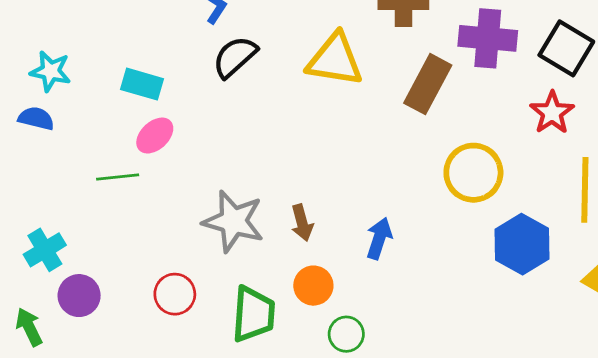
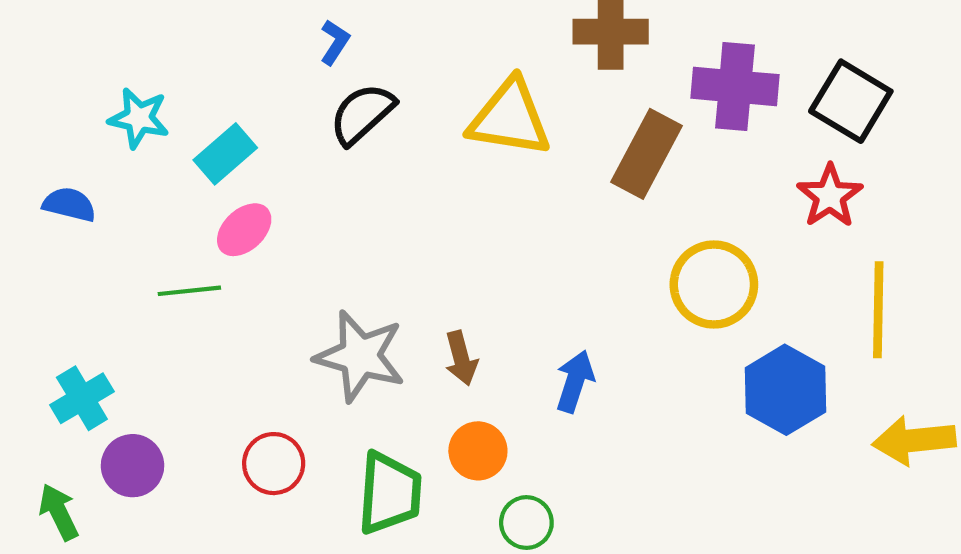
cyan star: (51, 71) -> (139, 118), moved
cyan rectangle: (142, 84) -> (225, 154), turned -57

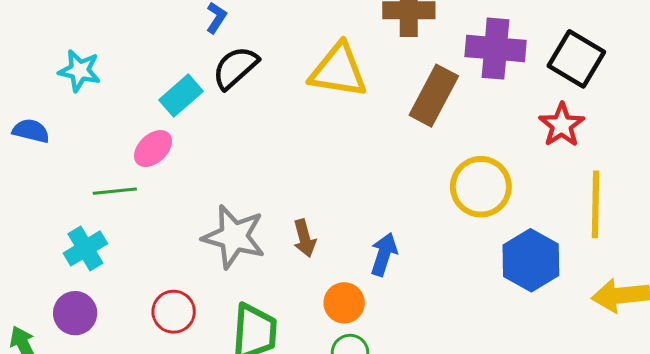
cyan rectangle: (225, 154) -> (181, 96), moved
cyan cross: (82, 398) -> (85, 248), moved
orange circle: (478, 451) -> (344, 303), moved

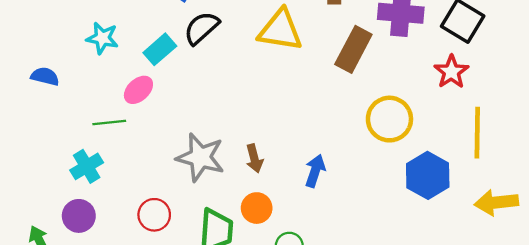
cyan star: (80, 71) -> (102, 38), moved
orange circle: (344, 303) -> (257, 208), moved

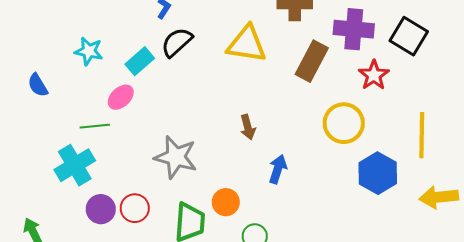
red star: (451, 72) -> (374, 75), moved
blue semicircle: (45, 76) -> (38, 85), turned -135
brown arrow: (254, 158) -> (248, 127), moved
cyan cross: (87, 166) -> (75, 165), size x1.4
purple circle: (79, 216) -> (101, 209), moved

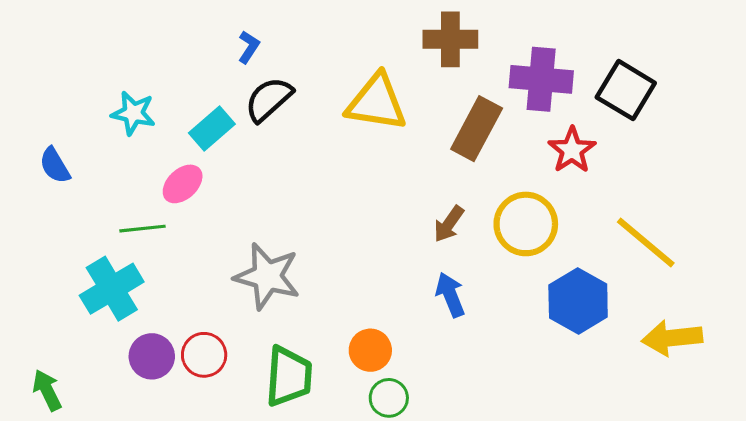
brown arrow: (248, 127) -> (449, 224), moved, turned 50
yellow line: (422, 135) -> (646, 242), turned -51
blue arrow: (278, 169) -> (450, 295), moved, turned -40
orange circle: (226, 202) -> (370, 350), moved

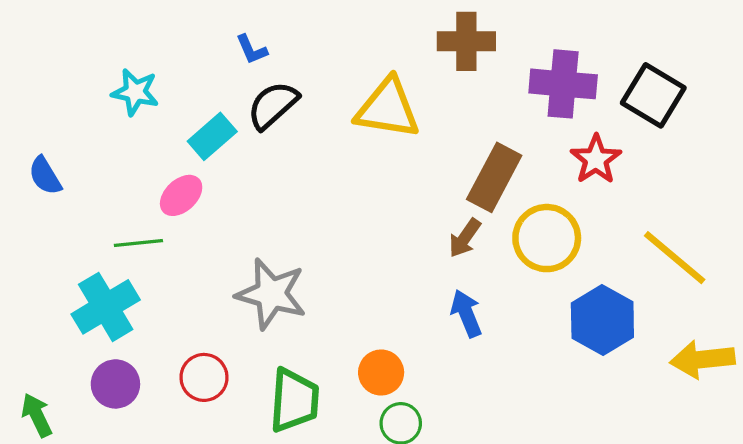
blue L-shape: (249, 47) -> (252, 49), turned 124
cyan star: (133, 113) -> (135, 92), moved
brown rectangle: (477, 129) -> (494, 177), moved
purple circle: (152, 356) -> (115, 384), moved

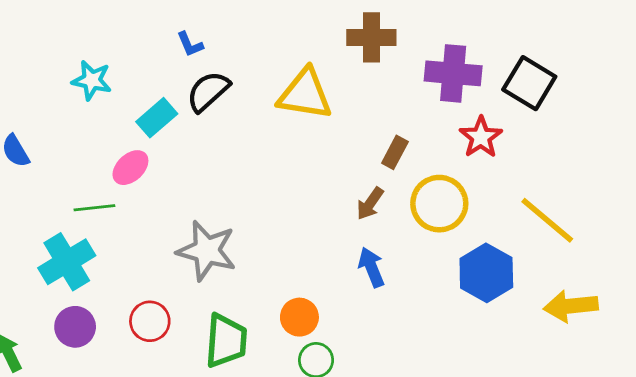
brown rectangle: (494, 177) -> (395, 152), size x0.6

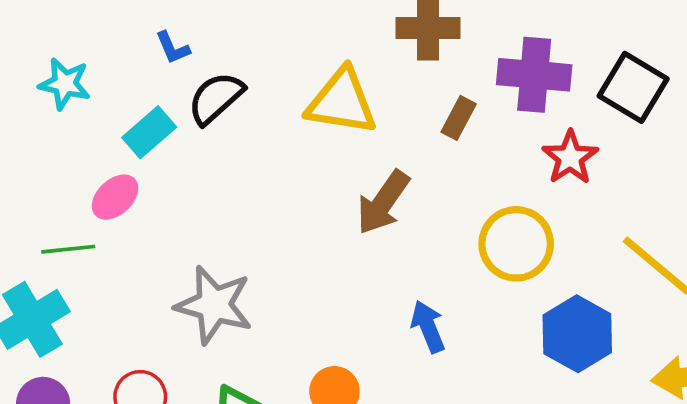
blue L-shape: (190, 44) -> (173, 48), moved
brown rectangle: (395, 152) -> (459, 118), moved
brown arrow: (370, 204) -> (383, 202), moved, size x1.5

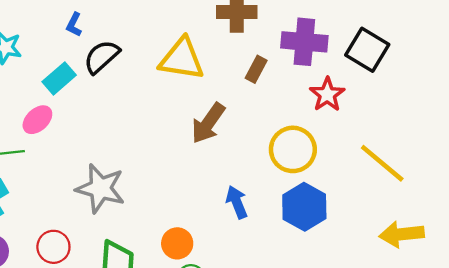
blue L-shape: (173, 48) -> (74, 25), turned 50
blue hexagon: (577, 334) -> (304, 207), moved

